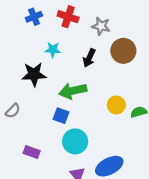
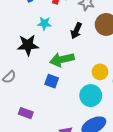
cyan circle: (75, 141) -> (91, 96), moved

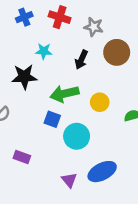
yellow circle: (100, 72) -> (100, 102), moved
cyan circle: (91, 96) -> (77, 136), moved

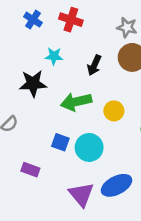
blue cross: (24, 17) -> (33, 20), turned -35
gray star: (94, 27) -> (127, 27), moved
blue square: (52, 119) -> (60, 142), moved
purple triangle: (69, 180) -> (81, 194), size x1.5

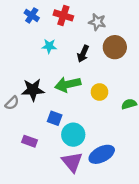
gray star: (127, 27) -> (97, 22), moved
black star: (33, 84) -> (33, 90), moved
cyan circle: (89, 147) -> (73, 135), moved

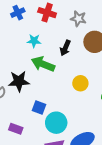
blue cross: (32, 15) -> (18, 13), turned 32
green arrow: (68, 84) -> (43, 64), moved, turned 35

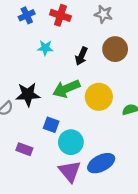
gray star: (78, 19) -> (103, 14), moved
green arrow: (43, 64) -> (66, 89), moved, turned -45
yellow circle: (80, 83) -> (99, 97), size x1.5

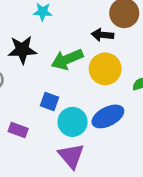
black arrow: (81, 56) -> (102, 35), moved, turned 72
black star: (28, 94) -> (22, 50), moved
blue ellipse: (101, 163) -> (108, 116), moved

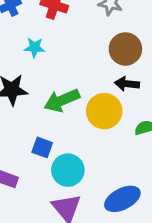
black arrow: (102, 35) -> (127, 84), moved
blue ellipse: (108, 116) -> (122, 199), moved

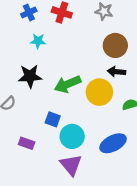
cyan star: (35, 47) -> (38, 41), moved
blue ellipse: (122, 199) -> (113, 143), moved

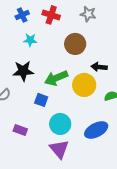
brown circle: (115, 45) -> (75, 44), moved
blue square: (53, 119) -> (41, 100), moved

